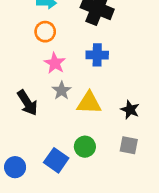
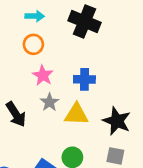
blue cross: (97, 55) -> (84, 79), moved
black star: (130, 110) -> (117, 121), size x1.5

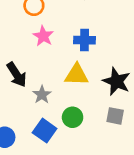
gray star: (50, 102) -> (42, 95), moved

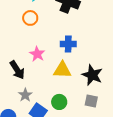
pink star: (43, 36) -> (37, 54), moved
gray star: (42, 95) -> (25, 95), moved

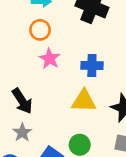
pink star: (37, 54) -> (50, 59), moved
gray star: (25, 95) -> (22, 132), moved

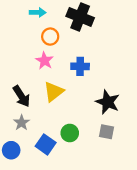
orange circle: (40, 30) -> (50, 37), moved
yellow triangle: (84, 101) -> (54, 92), moved, turned -40

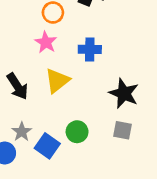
gray star: (21, 123) -> (22, 132), moved

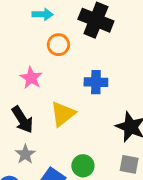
pink star: (46, 42) -> (31, 78), moved
gray star: (22, 132) -> (25, 154), moved

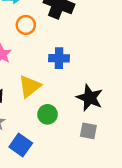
green circle: (83, 166) -> (48, 114), moved

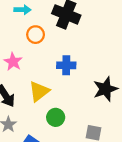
black star: (90, 98) -> (105, 89), moved, turned 30

